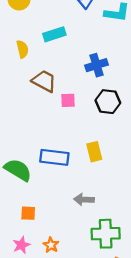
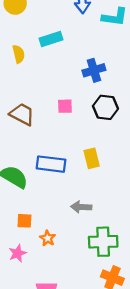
brown trapezoid: (44, 81) -> (22, 114), moved
orange star: (51, 245) -> (48, 238), moved

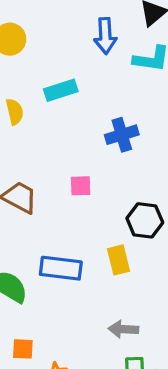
black hexagon: (105, 107) -> (145, 220), moved
gray arrow: (81, 207) -> (123, 329), moved

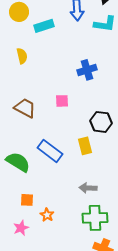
cyan rectangle: (61, 90) -> (44, 26), moved
blue rectangle: (61, 268) -> (50, 151), turned 30

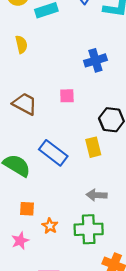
green cross: (95, 218) -> (89, 229), moved

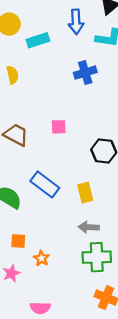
blue cross: (95, 60) -> (85, 73), moved
yellow rectangle: (93, 147) -> (85, 193), moved
green cross: (89, 229) -> (97, 257), moved

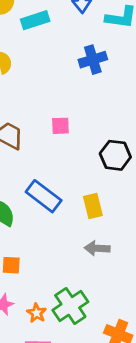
green cross: (97, 257) -> (70, 306), moved, turned -32
orange star: (41, 258) -> (37, 313), moved

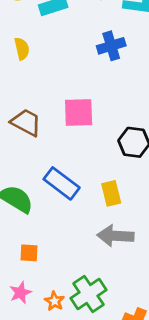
pink square: (60, 126) -> (79, 112), size x1.6
gray arrow: (97, 248) -> (115, 236), size x1.4

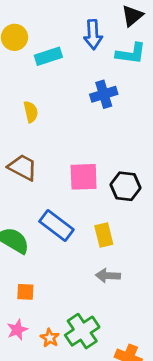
yellow semicircle: (22, 49) -> (31, 112), moved
pink square: (79, 112) -> (84, 177), moved
gray arrow: (115, 236) -> (108, 276), size x0.7

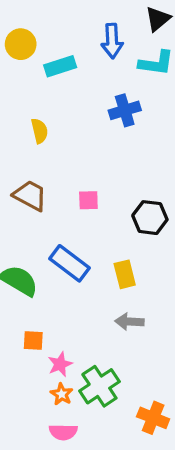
pink square: (84, 177) -> (88, 200), moved, size x0.6
pink star: (17, 330) -> (60, 364), moved

